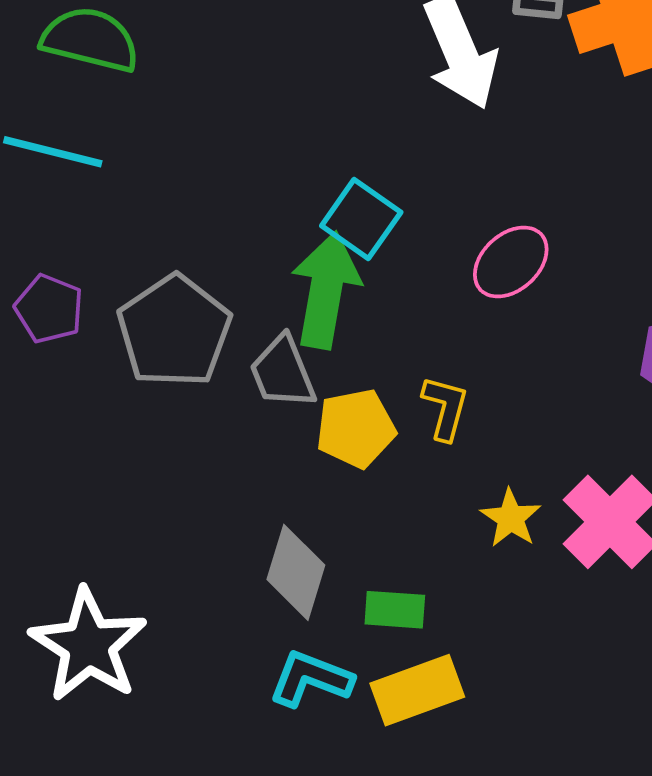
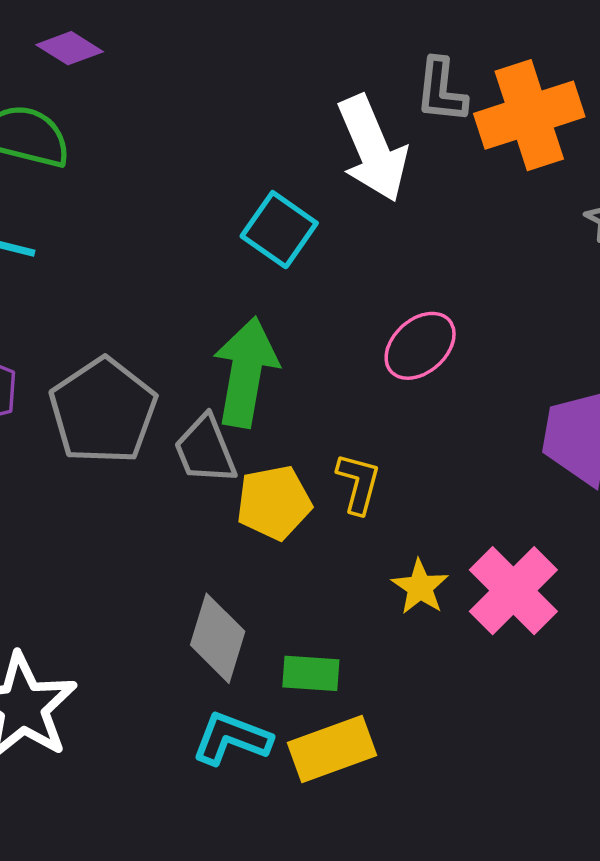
cyan square: (361, 219) -> (279, 230), moved

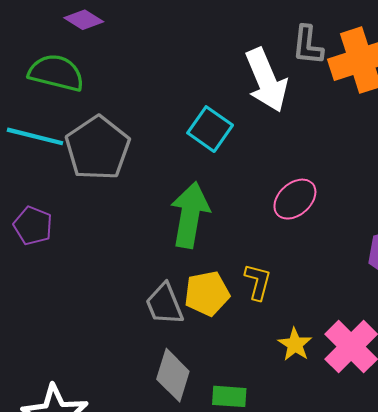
gray pentagon: (103, 411) -> (98, 148), moved
gray trapezoid: (205, 450) -> (164, 304), moved

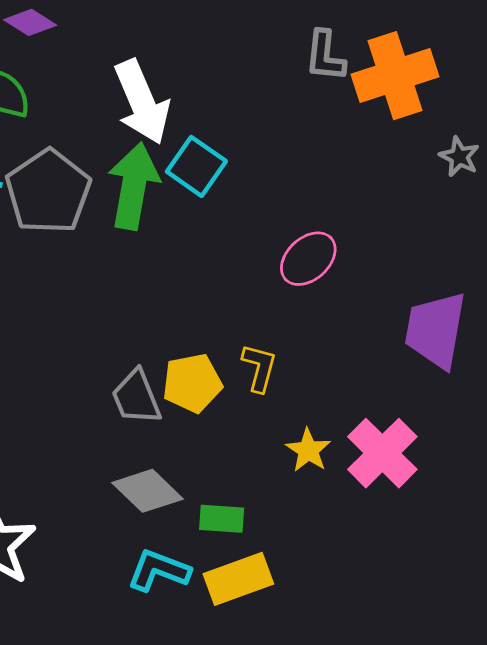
white arrow: (266, 80) -> (142, 102), moved
green arrow: (190, 215) -> (134, 186), moved
gray diamond: (173, 375) -> (148, 491), turned -63

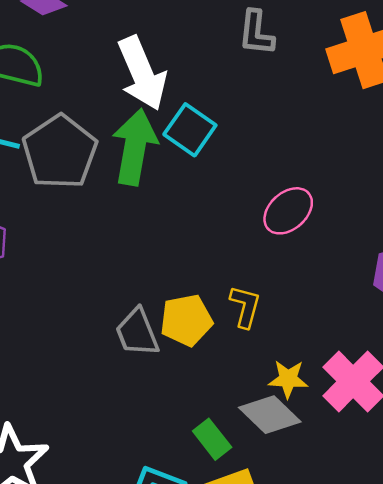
gray L-shape: (325, 56) -> (256, 33), moved
yellow star: (308, 450) -> (288, 379), turned -30
gray diamond: (148, 491) -> (270, 415), moved
green rectangle: (222, 519) -> (212, 439), turned 48

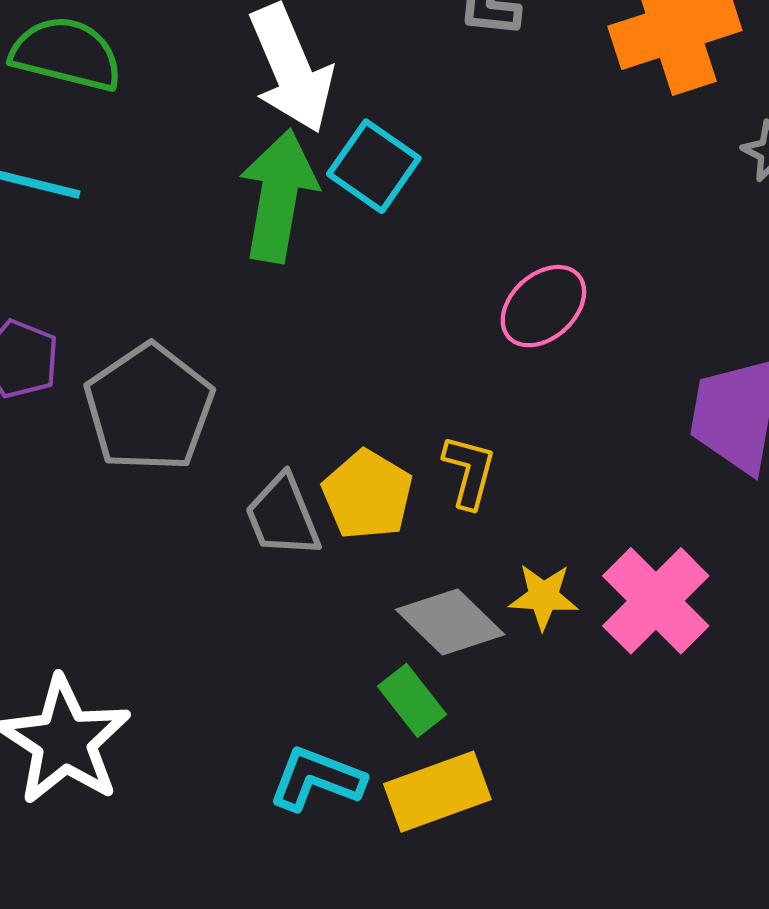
gray pentagon: (60, 152) -> (149, 408), moved
yellow pentagon: (186, 320) -> (367, 495), turned -30
gray diamond: (270, 415) -> (450, 622), moved

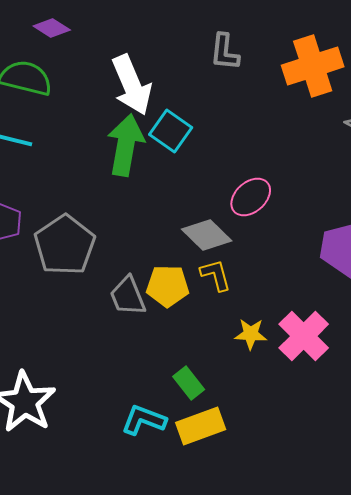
yellow L-shape: (469, 471) -> (216, 275), turned -30
yellow pentagon: (367, 495) -> (168, 286), turned -30
gray diamond: (450, 622) -> (207, 235), moved

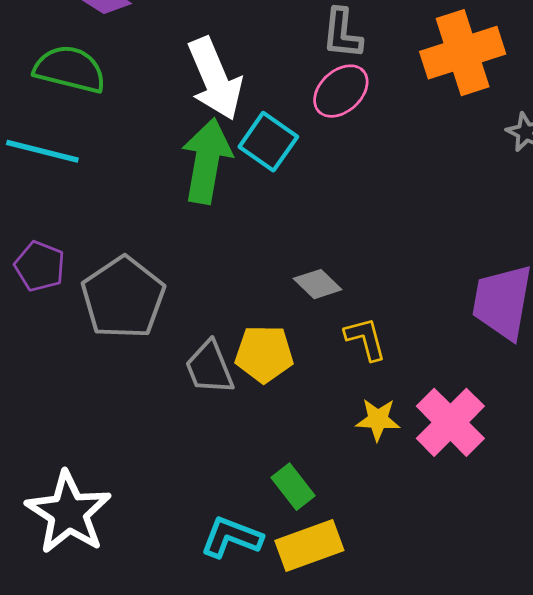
pink ellipse: (251, 197) -> (341, 91), moved
gray diamond: (207, 235) -> (318, 284), size x0.7
yellow L-shape: (216, 275) -> (365, 339), moved

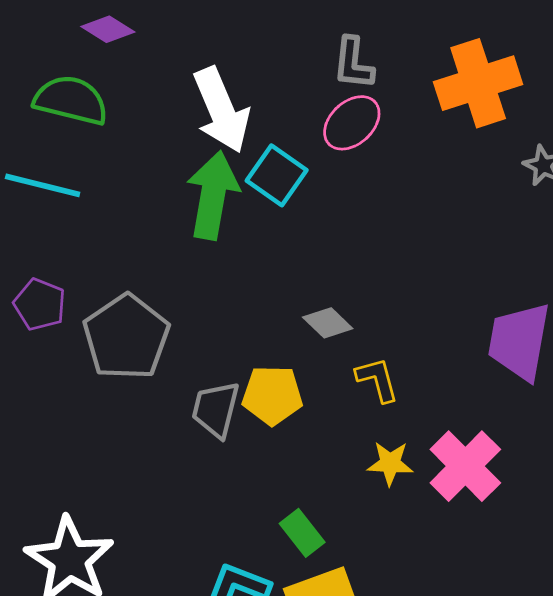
gray trapezoid: (209, 368) -> (216, 409), turned 36

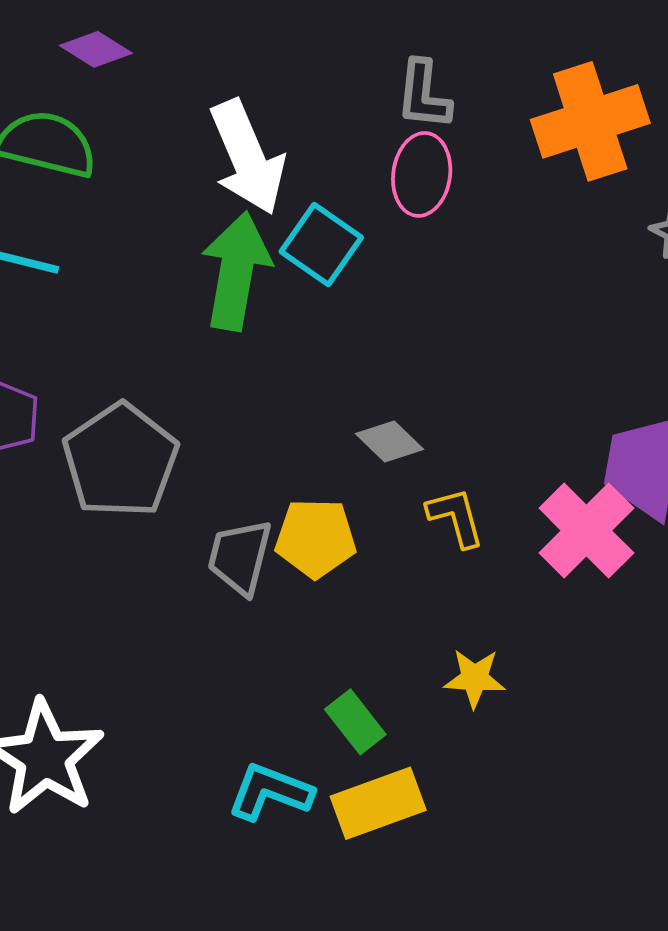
pink ellipse: (352, 123) -> (422, 174), turned -40
yellow star: (390, 463) -> (475, 678), moved
pink cross: (465, 466) -> (586, 531), moved

